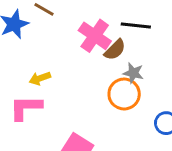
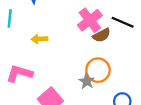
gray star: (133, 73) -> (87, 81), moved
pink L-shape: (26, 108) -> (19, 73), moved

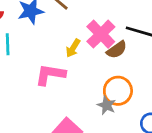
yellow arrow: (39, 39) -> (73, 48), moved, turned -49
pink L-shape: (19, 73) -> (50, 75), moved

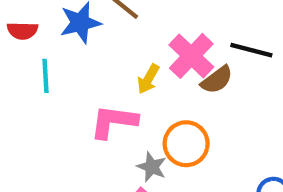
orange circle: (118, 91) -> (186, 144), moved
gray star: (106, 105) -> (152, 167), moved

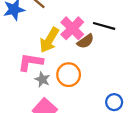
yellow arrow: (148, 79) -> (49, 40), size x1.6
gray star: (152, 167) -> (42, 79), moved

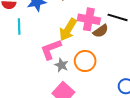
pink cross: (72, 28) -> (89, 19), turned -35
pink L-shape: (30, 62) -> (51, 49), turned -30

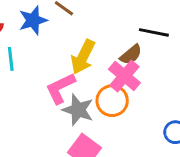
pink cross: (89, 19) -> (124, 76), moved, turned 35
gray star: (61, 65) -> (78, 110), size x1.5

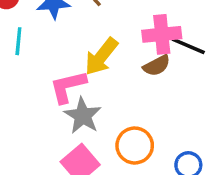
pink cross: (124, 76) -> (162, 34), moved, turned 32
orange circle: (112, 101) -> (135, 146), moved

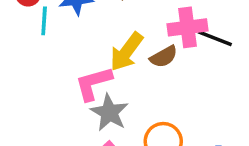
cyan line: (18, 41) -> (44, 21), moved
brown semicircle: (157, 66) -> (164, 57), moved

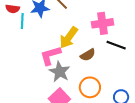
black line: (215, 38) -> (116, 45), moved
brown semicircle: (164, 57) -> (88, 55), moved

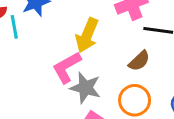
brown semicircle: (88, 55) -> (139, 61), moved

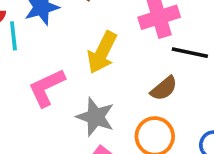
pink L-shape: (67, 67) -> (47, 88), moved

